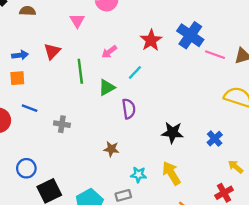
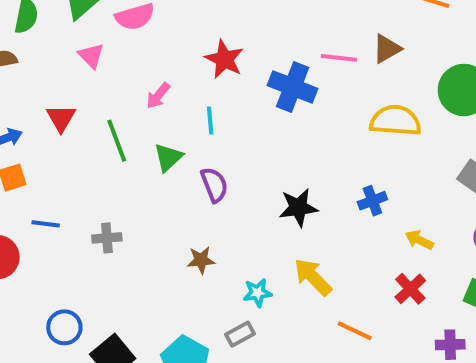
blue cross: (190, 35) -> (293, 87), moved
cyan line: (135, 72) -> (210, 121), turned -35
blue cross: (215, 139) -> (372, 201), turned 35

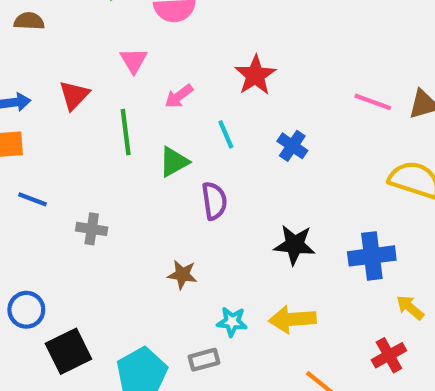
pink triangle: (91, 56) -> (134, 61), moved
blue cross: (293, 87) -> (292, 146), moved, size x0.6
cyan line: (210, 121) -> (226, 134), turned -32
blue cross: (372, 201) -> (372, 256), size x1.5
yellow arrow: (313, 277) -> (292, 319), turned -63

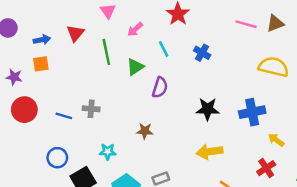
blue line: (33, 199) -> (64, 116), moved
purple semicircle: (214, 201) -> (160, 87), turned 30
cyan star: (232, 322) -> (108, 152), moved

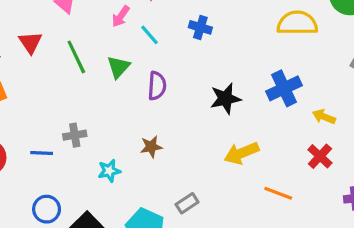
pink arrow: (135, 29) -> (121, 16), moved
cyan star: (108, 152) -> (109, 171), moved

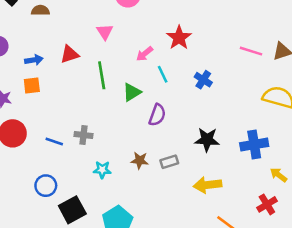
red triangle: (30, 43) -> (70, 54), turned 30
gray rectangle: (187, 203) -> (169, 162), moved

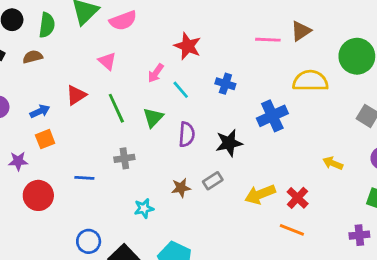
gray cross: (83, 135) -> (124, 158), moved
black star: (207, 140) -> (229, 143), moved
blue line: (54, 141) -> (84, 178), moved
blue cross: (254, 145) -> (272, 116), moved
red cross: (267, 204) -> (298, 198), moved

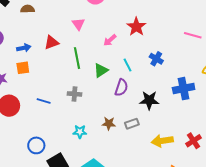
cyan line: (181, 90) -> (128, 65), moved
red cross: (298, 198) -> (193, 141), moved

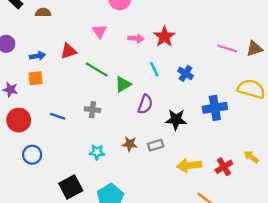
pink arrow: (110, 40) -> (136, 38), moved, turned -136
green line: (77, 58) -> (97, 69), turned -50
cyan line: (128, 65) -> (154, 69), moved
blue circle: (36, 145) -> (32, 155), moved

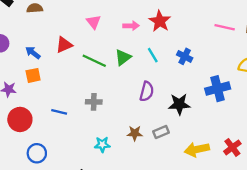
blue arrow: (37, 56) -> (33, 53), turned -128
green triangle: (123, 84) -> (123, 57), moved

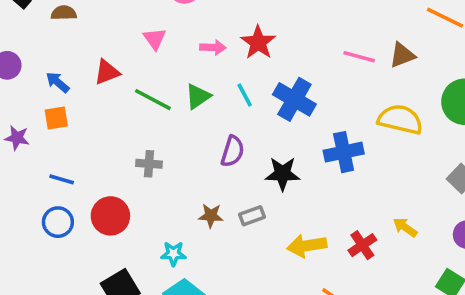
blue cross: (185, 56) -> (294, 99), size x1.6
blue line: (59, 112) -> (62, 179), moved
red circle: (20, 119) -> (110, 216), moved
cyan star: (102, 144) -> (173, 254), moved
blue circle: (37, 153) -> (58, 222), moved

